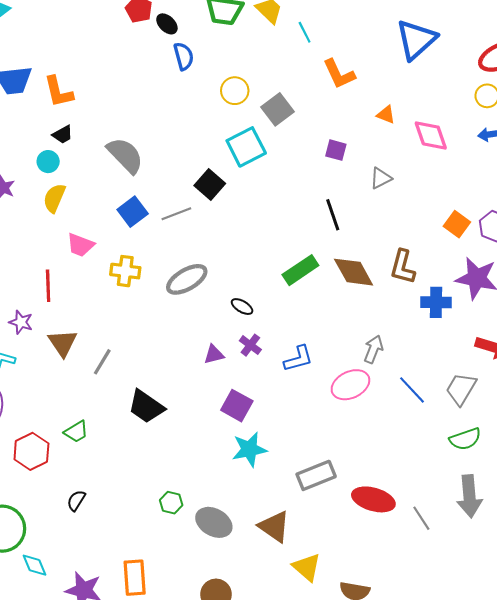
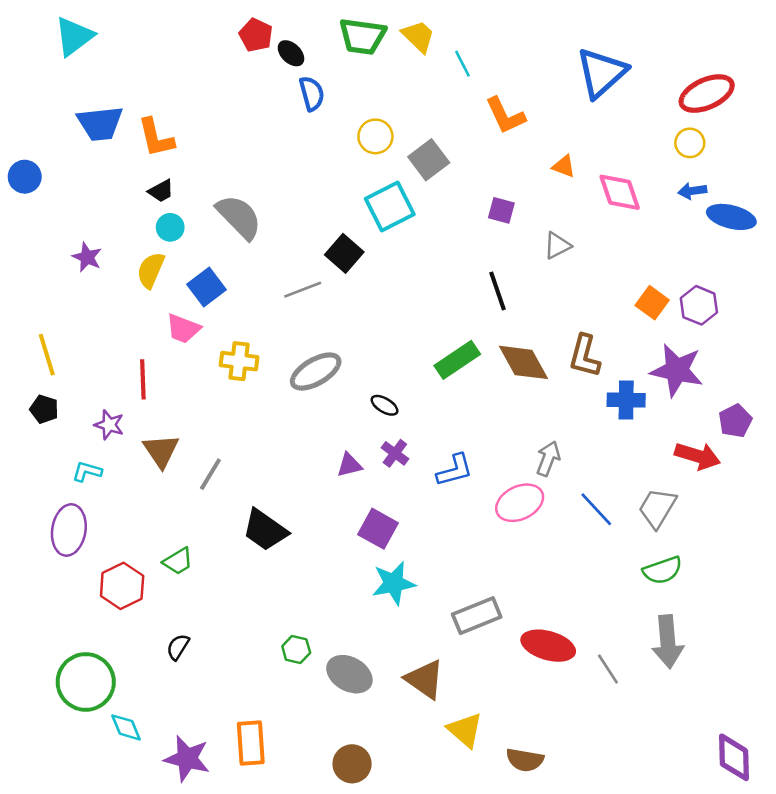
cyan circle: (48, 162) -> (170, 227), moved
blue square: (133, 212) -> (207, 287), moved

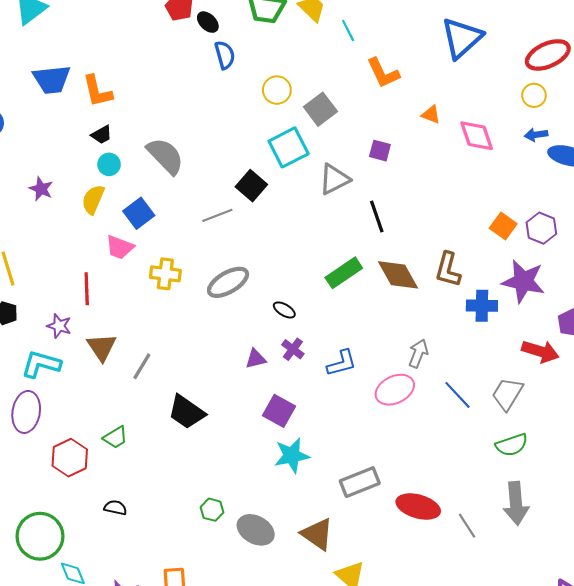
gray triangle: (557, 246) -> (334, 179), moved, size x1.4
cyan L-shape: (87, 472) -> (41, 364), size x1.6
black semicircle: (178, 647) -> (115, 508), turned 70

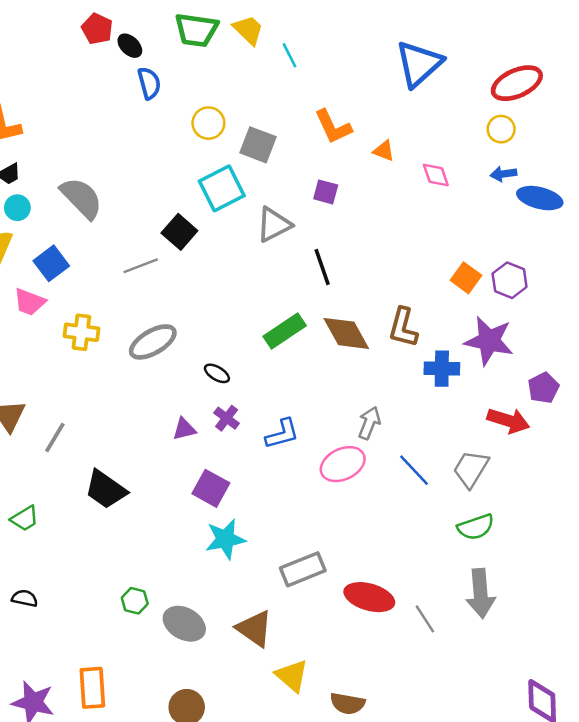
orange L-shape: (383, 73) -> (333, 127), moved
gray square: (320, 109) -> (258, 145), turned -32
pink diamond: (477, 136) -> (436, 175), size x0.7

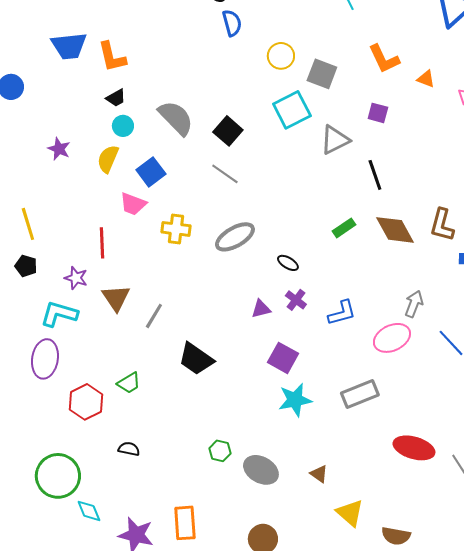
black square: (179, 232) -> (228, 131), moved
gray line: (141, 266) -> (225, 174), turned 56
green rectangle: (285, 331) -> (344, 228), size x0.7
gray rectangle: (303, 569) -> (360, 394), moved
brown triangle: (254, 629) -> (319, 474), size x0.6

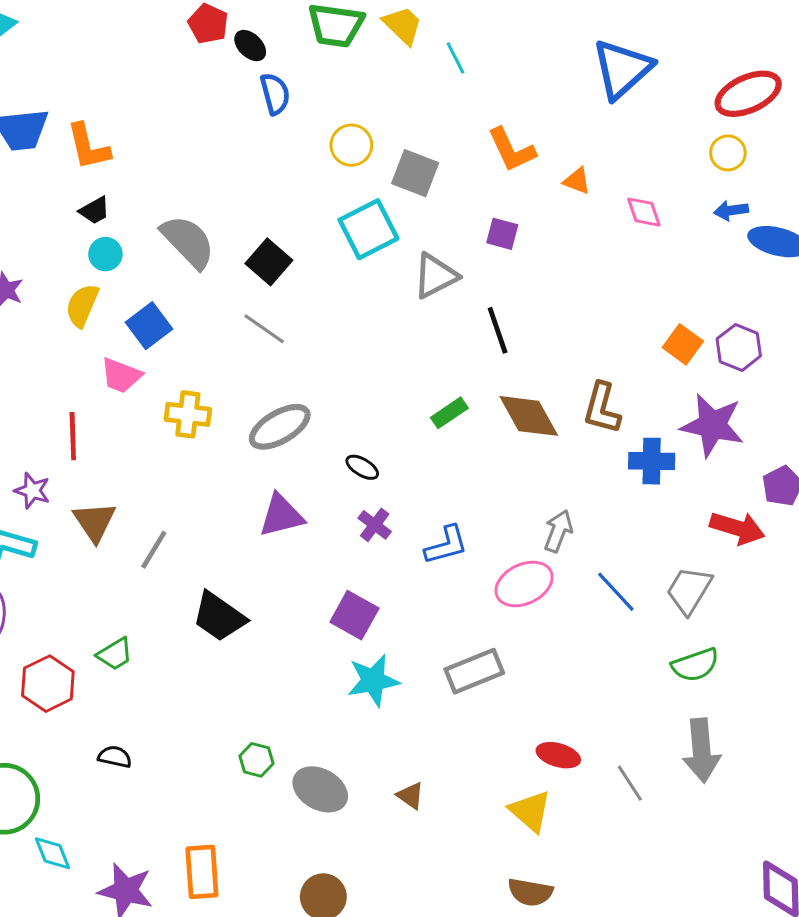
purple triangle: (261, 309) -> (281, 516), moved, size x1.5
red ellipse: (414, 448) -> (558, 755), size x0.7
yellow triangle: (350, 513) -> (530, 811), moved

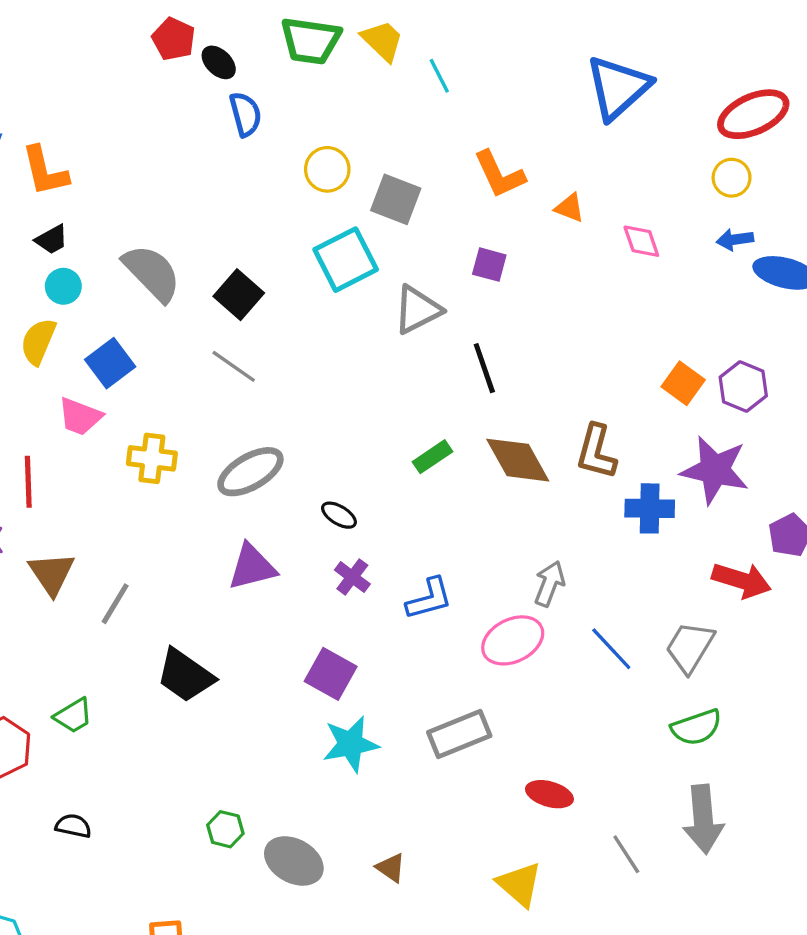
red ellipse: (558, 755) -> (549, 794), moved

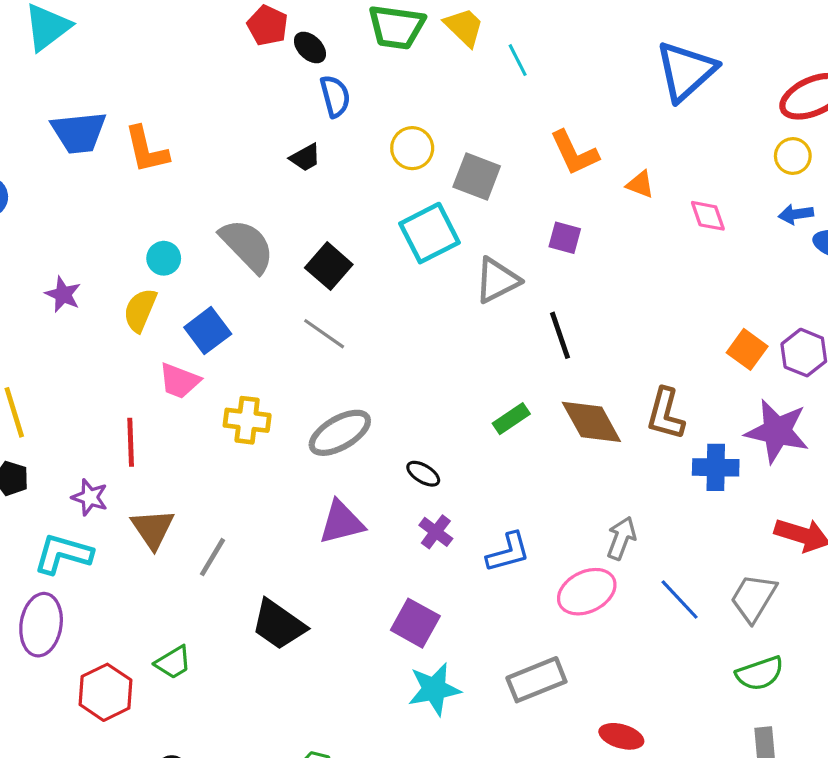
black trapezoid: (52, 239) -> (305, 158), moved

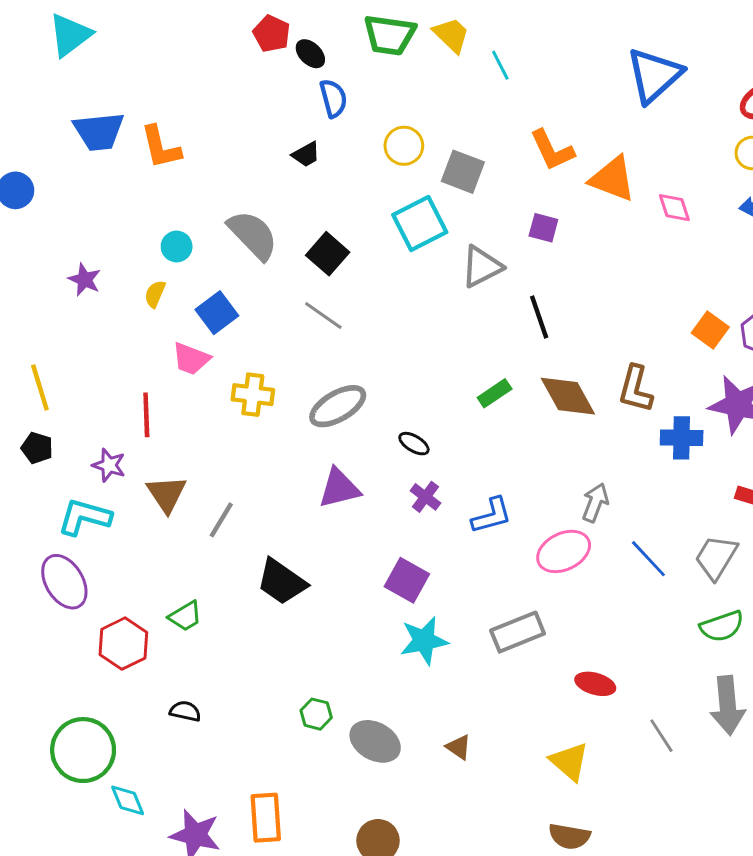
orange triangle: (640, 184) -> (613, 179), size x1.8
yellow semicircle: (140, 310) -> (155, 294), size x0.7
purple ellipse: (41, 625) -> (64, 582), turned -40

